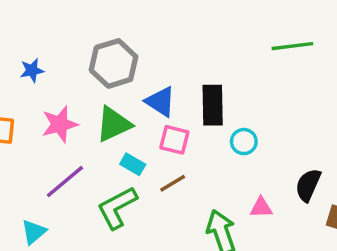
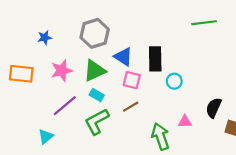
cyan rectangle: (133, 164) -> (97, 95), moved

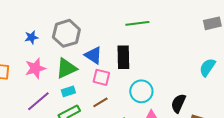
green line: (204, 23) -> (137, 23), moved
blue star: (45, 38) -> (31, 37), moved
cyan circle: (174, 81) -> (141, 91), moved, size x1.5
cyan rectangle: (97, 95) -> (68, 91), turned -48

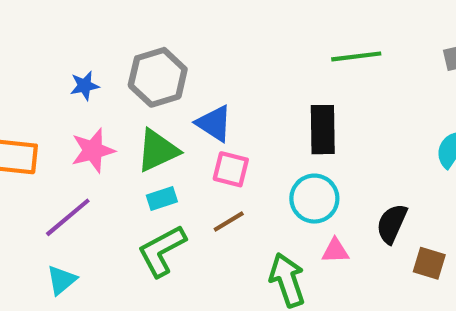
green line: (137, 23) -> (356, 56), moved
black rectangle: (123, 57) -> (323, 130), moved
purple line: (38, 101) -> (68, 217), moved

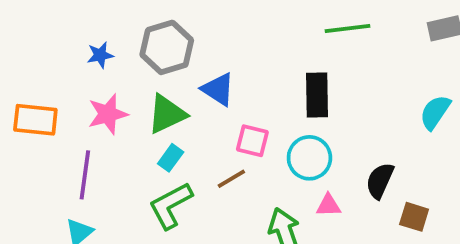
pink square: (231, 169) -> (252, 141), moved
cyan rectangle: (162, 199) -> (171, 158), turned -36
purple line: (68, 217) -> (85, 175), turned -42

